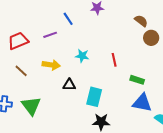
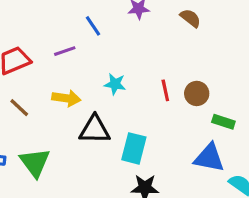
brown semicircle: (141, 21) -> (190, 18), moved
brown circle: (151, 38) -> (197, 93), moved
green rectangle: (137, 80) -> (223, 122), moved
black triangle: (69, 85) -> (95, 130), size x1.5

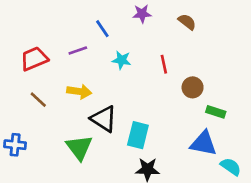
cyan star: (115, 84) -> (122, 60), moved
red line: (165, 90) -> (164, 64), moved
black triangle: (95, 130) -> (104, 119), turned 32
green triangle: (35, 163) -> (79, 147), moved

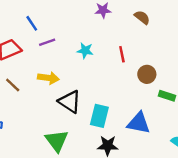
blue line: (102, 29) -> (32, 23), moved
blue triangle: (203, 143) -> (139, 123), moved
green triangle: (79, 147) -> (57, 141), moved

